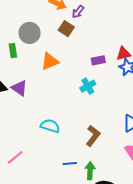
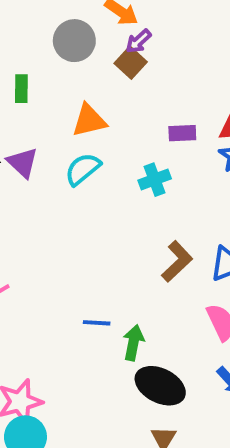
purple arrow: (78, 12) -> (139, 41), moved
gray circle: (30, 33) -> (74, 41), moved
cyan semicircle: (50, 126) -> (83, 169), moved, turned -66
brown L-shape: (93, 136) -> (177, 261), moved

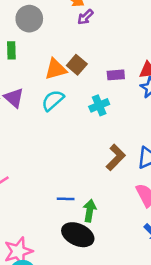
gray circle: (74, 41) -> (29, 19), moved
brown square: (131, 63) -> (77, 65), moved
black ellipse: (160, 386) -> (78, 235), moved

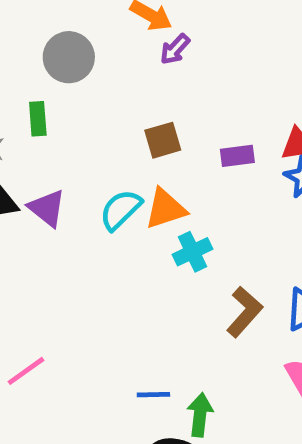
brown square: (77, 65) -> (163, 140), turned 36
orange triangle: (56, 69) -> (166, 209), moved
cyan cross: (99, 105) -> (192, 252), moved

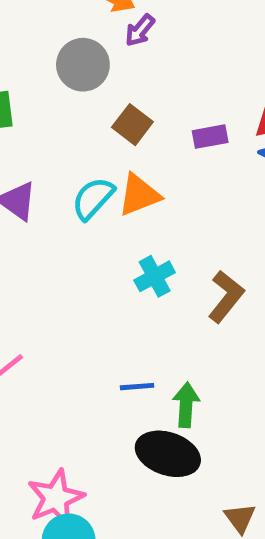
gray circle: (69, 57) -> (83, 65), moved
brown square: (163, 140) -> (132, 125), turned -33
cyan cross: (192, 252) -> (155, 276), moved

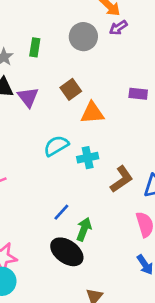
brown square: (132, 125) -> (71, 89), moved
cyan semicircle: (93, 198) -> (56, 146), moved
blue line: (137, 387) -> (61, 212), turned -60

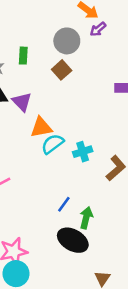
brown square: (71, 89) -> (62, 70), moved
orange triangle: (92, 113) -> (41, 127), moved

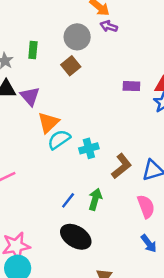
purple arrow: (98, 29) -> (109, 26), turned 56
orange triangle: (41, 127) -> (48, 123), turned -35
green arrow: (86, 218) -> (95, 199), moved

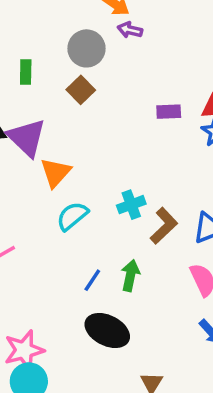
purple triangle: (30, 96) -> (27, 138), size x1.4
cyan semicircle: (59, 139) -> (72, 216), moved
cyan cross: (89, 148) -> (131, 205), moved

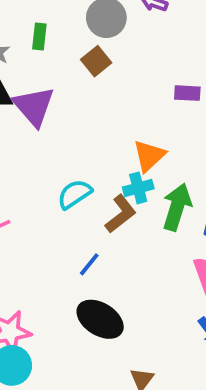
orange triangle: (56, 173) -> (149, 156), moved
brown L-shape: (164, 226) -> (121, 214), moved
green arrow: (130, 275) -> (177, 207), moved, size x1.4

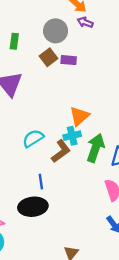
purple rectangle: (187, 93) -> (69, 60), moved
blue line: (89, 264) -> (41, 182), turned -49
black ellipse: (100, 319) -> (33, 207), moved, turned -40

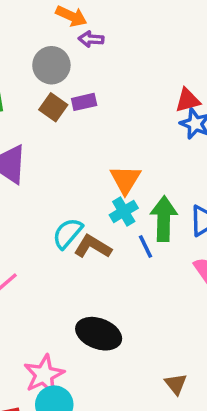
brown L-shape: (61, 151) -> (93, 247), moved, turned -95
blue line: (41, 182) -> (145, 247), moved
black ellipse: (33, 207) -> (99, 334), turned 44

